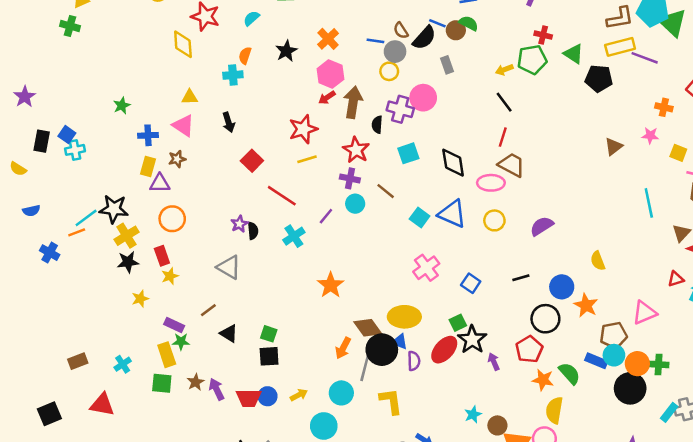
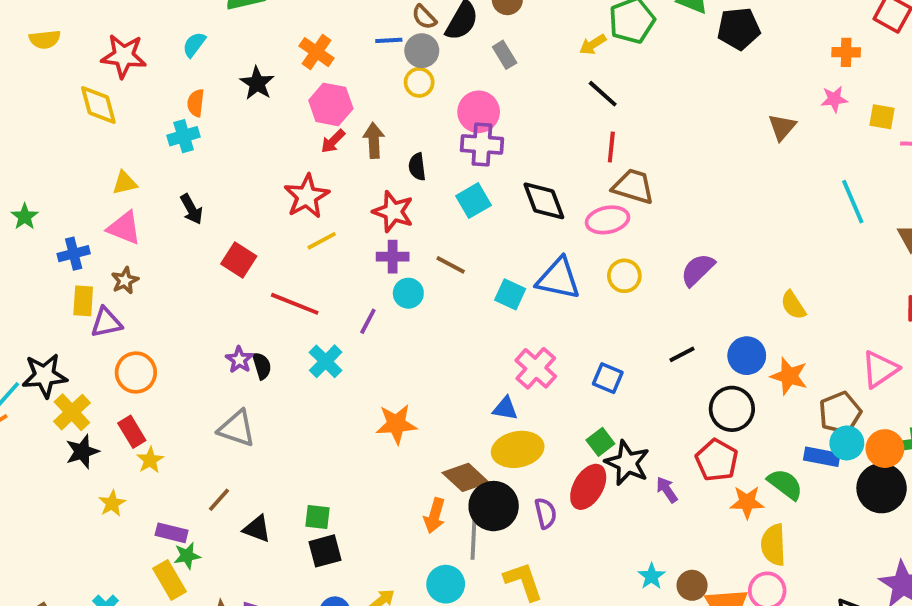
brown arrow: (353, 102) -> (374, 140), size x0.7
purple cross: (400, 109) -> (482, 144), moved
orange star: (331, 285) -> (396, 424), turned -30
blue triangle: (400, 342) -> (505, 408), moved

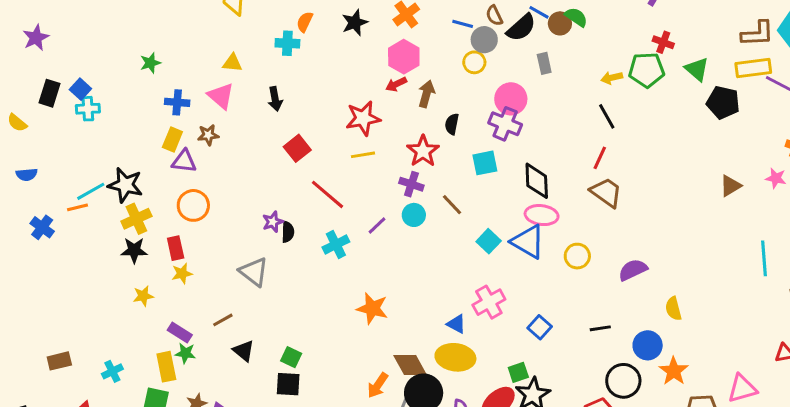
pink ellipse: (607, 220) -> (542, 215), moved
yellow semicircle: (793, 305) -> (673, 309), moved

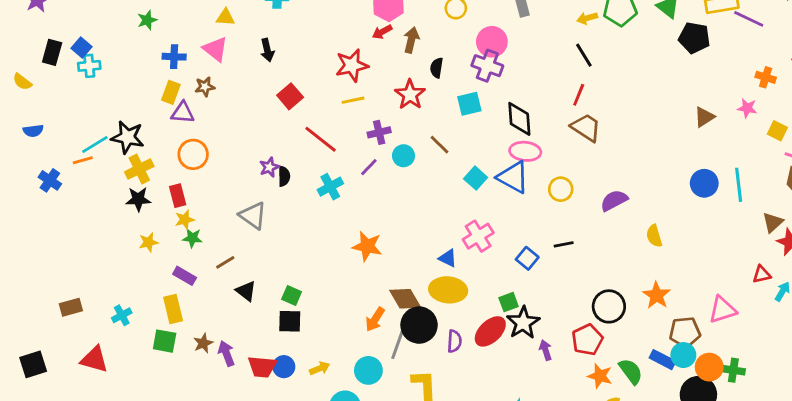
purple cross: (411, 184) -> (379, 132), moved, turned -30
black line: (600, 328) -> (564, 244), moved
blue circle: (648, 345) -> (704, 183), moved
green star: (185, 353) -> (192, 238), moved

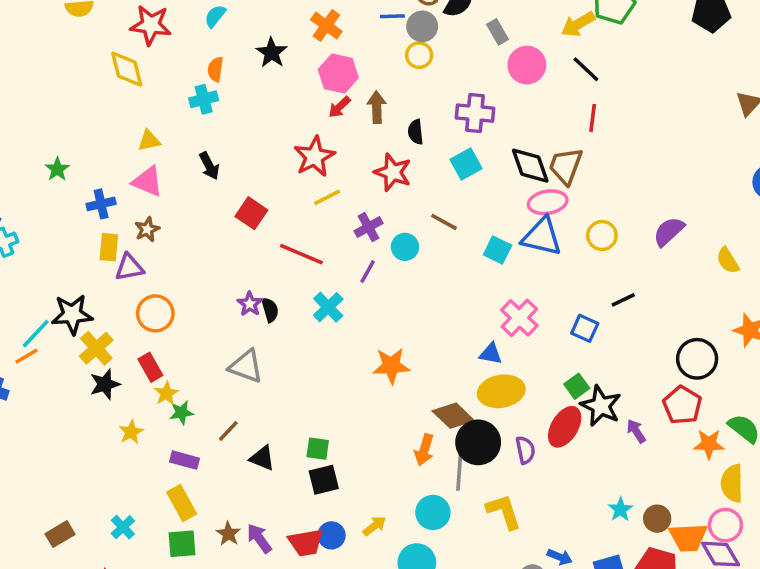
yellow arrow: (587, 18) -> (578, 24), size x1.4
pink circle: (492, 42) -> (527, 65), moved
brown trapezoid: (586, 128) -> (566, 166), moved, turned -88

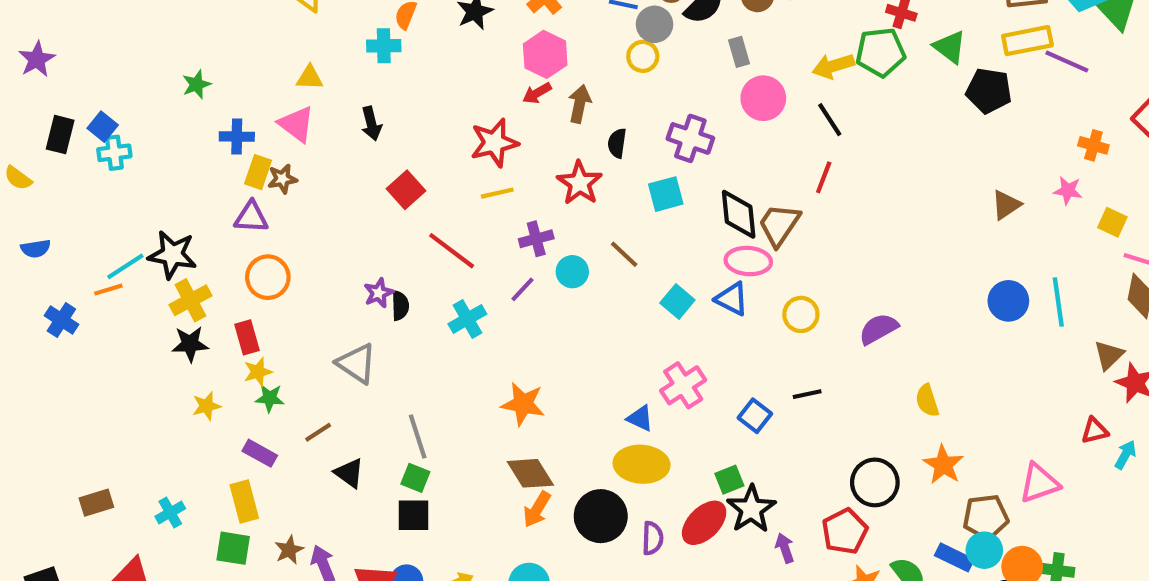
blue triangle: (542, 237) -> (732, 299), size x0.7
yellow rectangle: (109, 247) -> (258, 172), moved
yellow semicircle: (728, 261) -> (927, 401), moved
brown diamond: (453, 416) -> (530, 473), moved
gray line: (459, 472) -> (418, 437), moved, turned -36

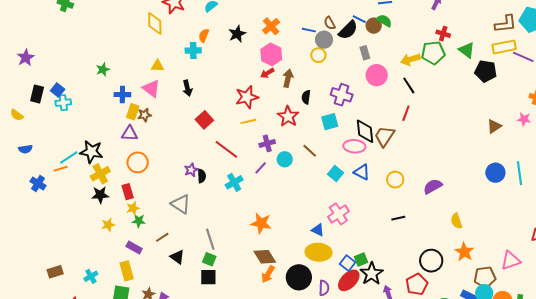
pink ellipse: (748, 261) -> (354, 146), moved
blue square: (755, 416) -> (348, 263), moved

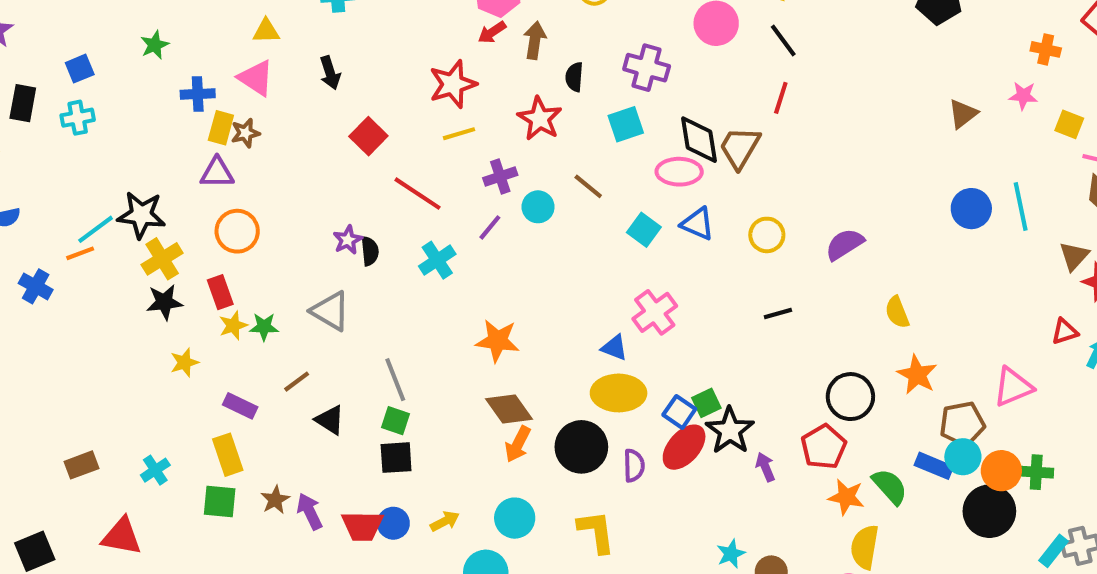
blue square: (58, 90) -> (80, 69), moved, turned 32
green star: (139, 221) -> (264, 327), moved

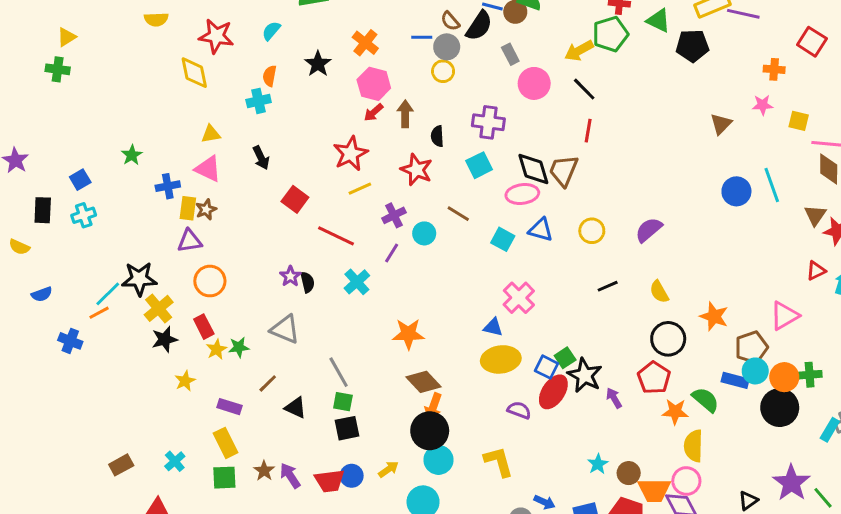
yellow semicircle: (897, 312) -> (659, 292), moved
black circle: (581, 447) -> (430, 431), moved
purple semicircle: (634, 466) -> (519, 410), turned -60

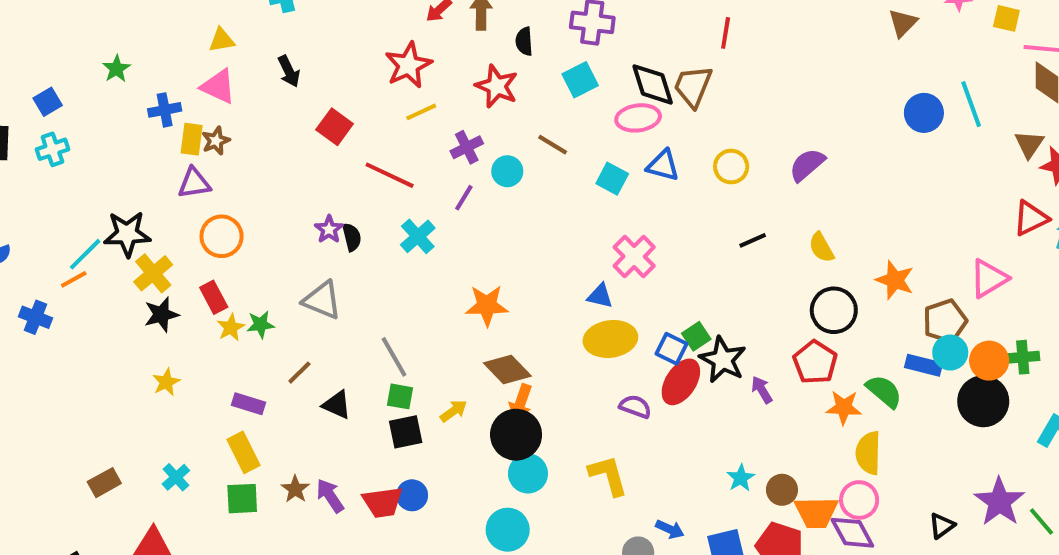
red triangle: (816, 271) -> (1031, 218), size x1.4
yellow star: (185, 381) -> (166, 382), moved
yellow arrow: (388, 469) -> (454, 411), moved

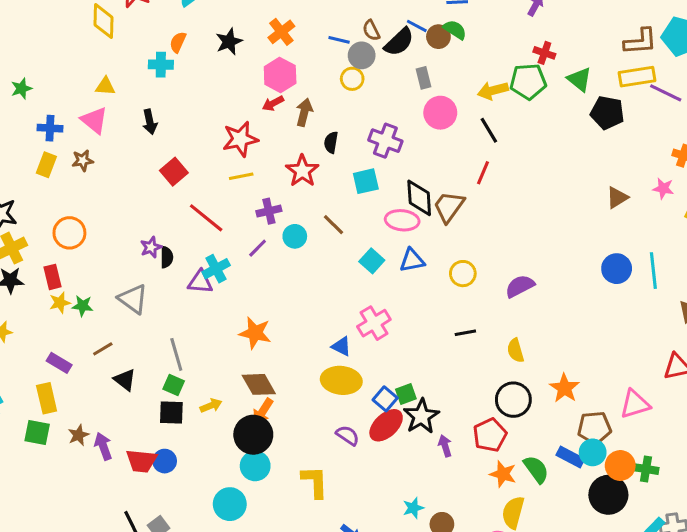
yellow rectangle: (192, 139) -> (46, 165), moved
blue triangle: (663, 165) -> (412, 260), turned -40
purple triangle: (194, 183) -> (200, 282), moved

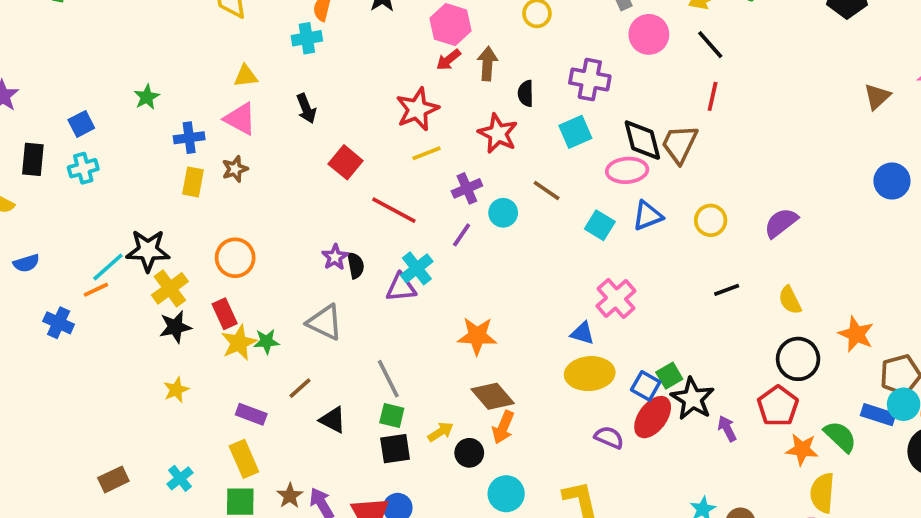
yellow star: (60, 303) -> (239, 343), size x1.4
black circle: (253, 435) -> (469, 453), moved, size x0.6

